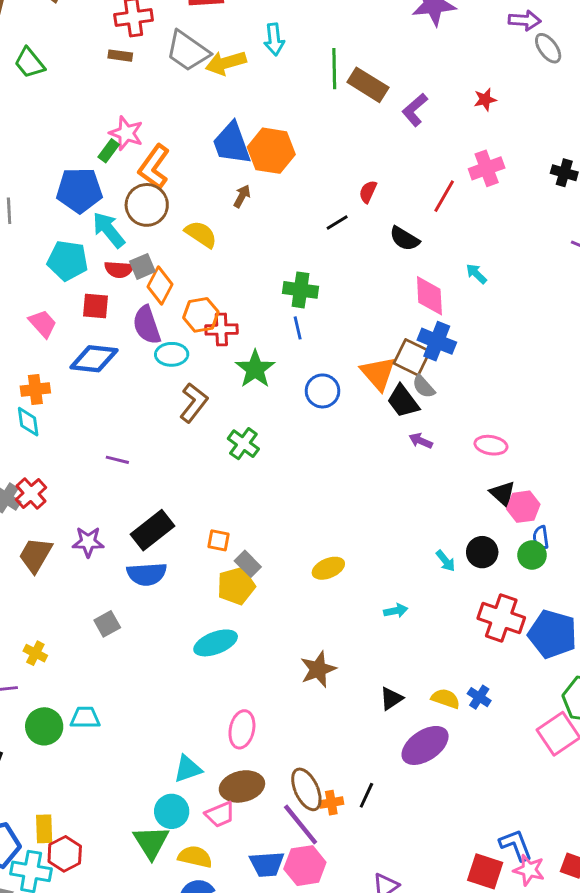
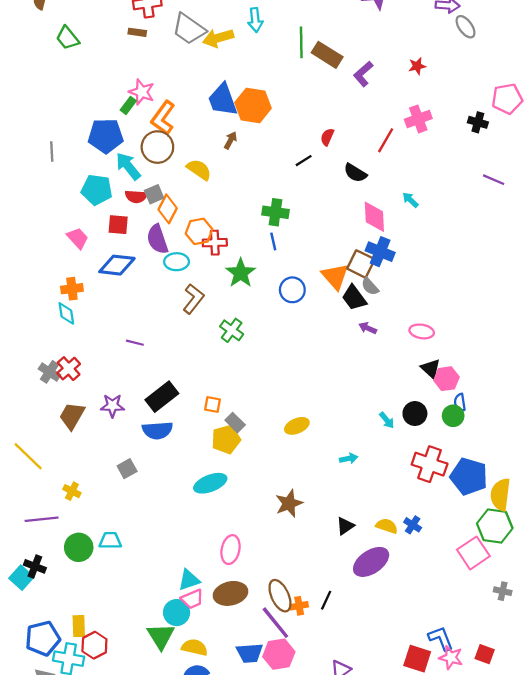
pink trapezoid: (220, 814) -> (192, 599), moved

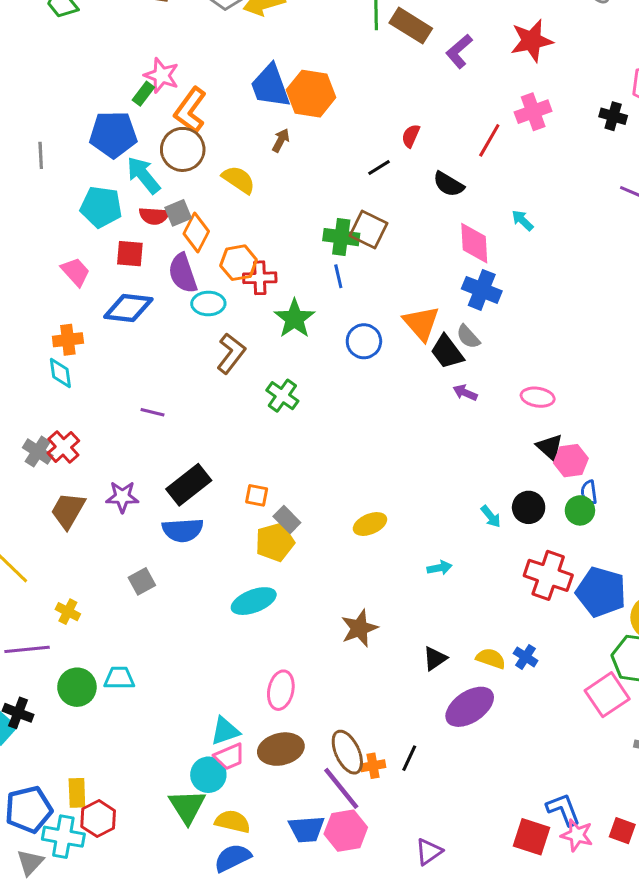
red star: (417, 66) -> (532, 41), size x1.8
brown square: (361, 264) -> (368, 229), moved

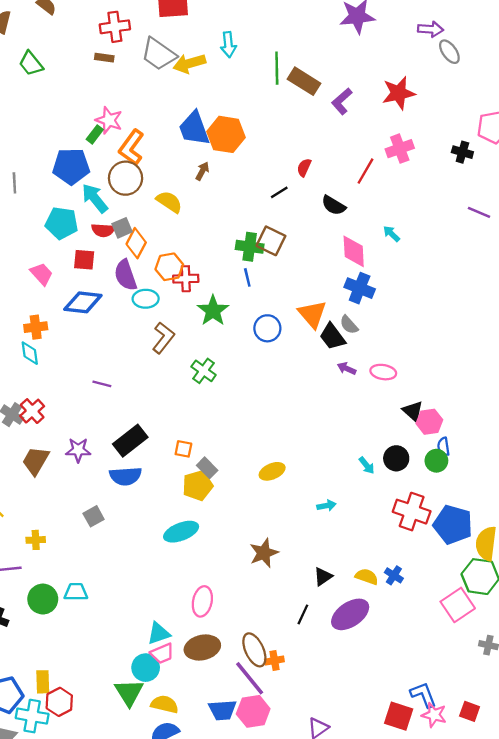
pink ellipse: (538, 397) -> (383, 372), moved
yellow cross: (68, 612) -> (36, 540), turned -30
black line: (409, 758) -> (303, 614), moved

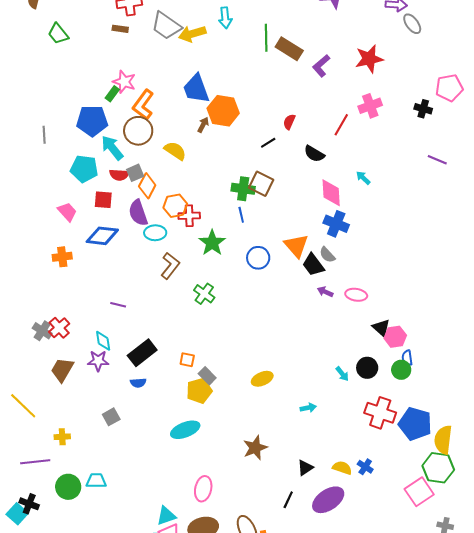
orange hexagon: (226, 134) -> (223, 111), moved
cyan diamond: (30, 353) -> (103, 341), moved
blue semicircle: (126, 476) -> (138, 383), size x0.6

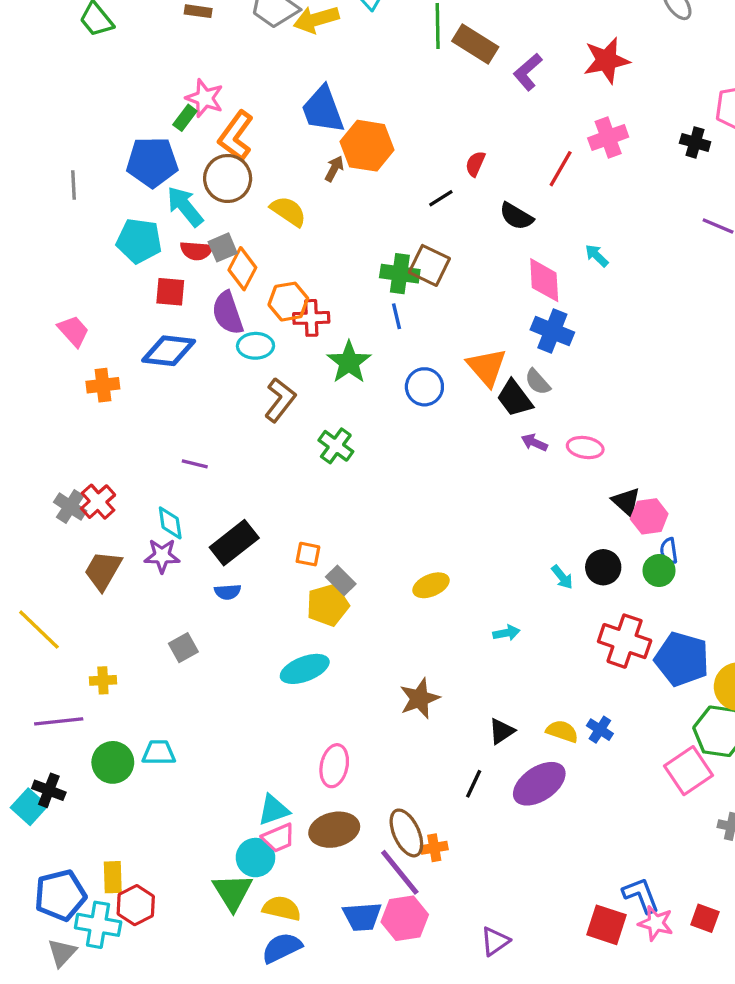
pink trapezoid: (67, 212) -> (73, 331), moved

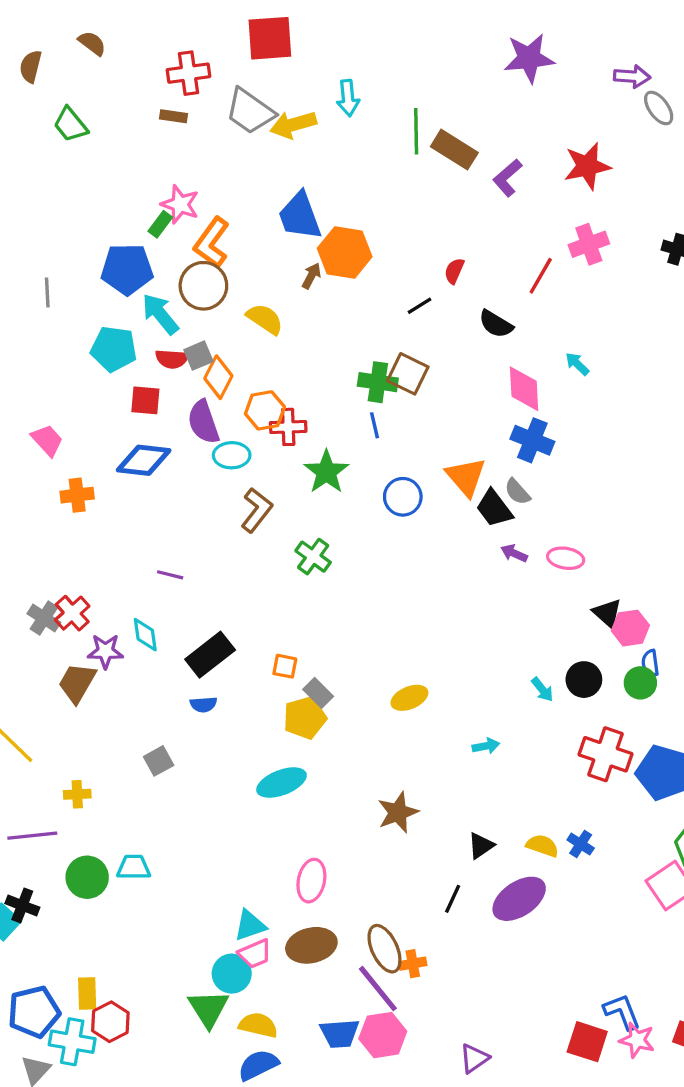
purple star: (162, 556) -> (105, 651), moved

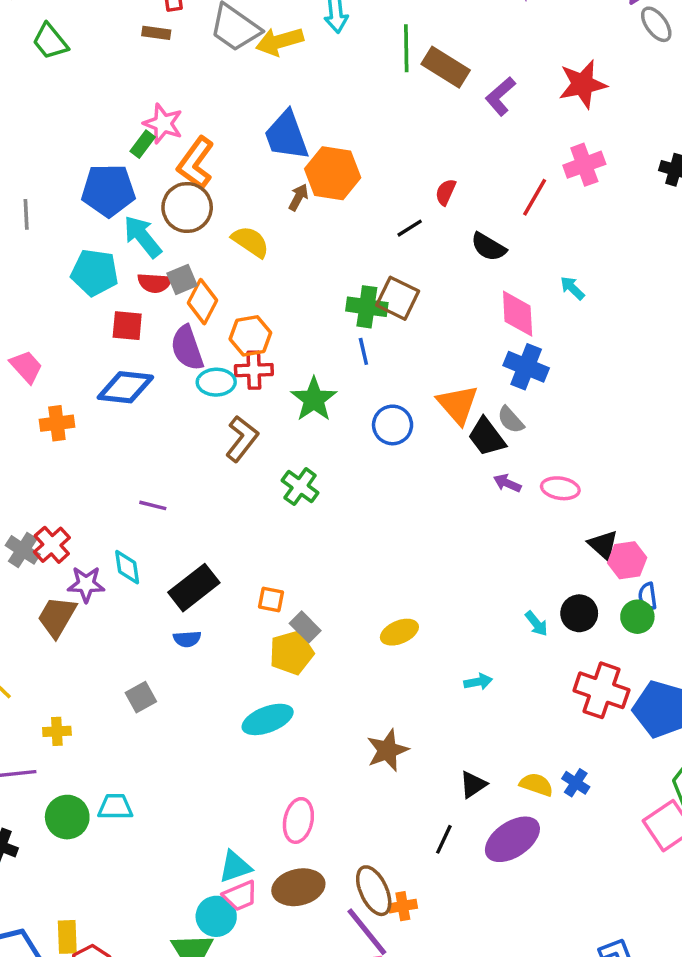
red cross: (288, 427) -> (254, 370), moved

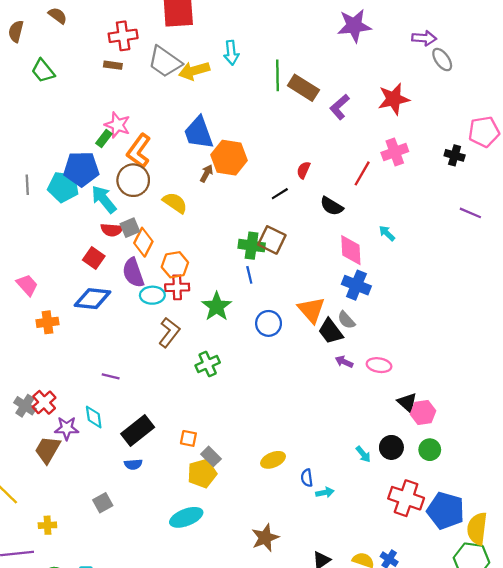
cyan pentagon: (95, 273) -> (63, 187), moved
red square: (127, 326) -> (94, 258), turned 30
green cross: (300, 487) -> (208, 364), turned 30
blue semicircle: (648, 596) -> (307, 478), moved

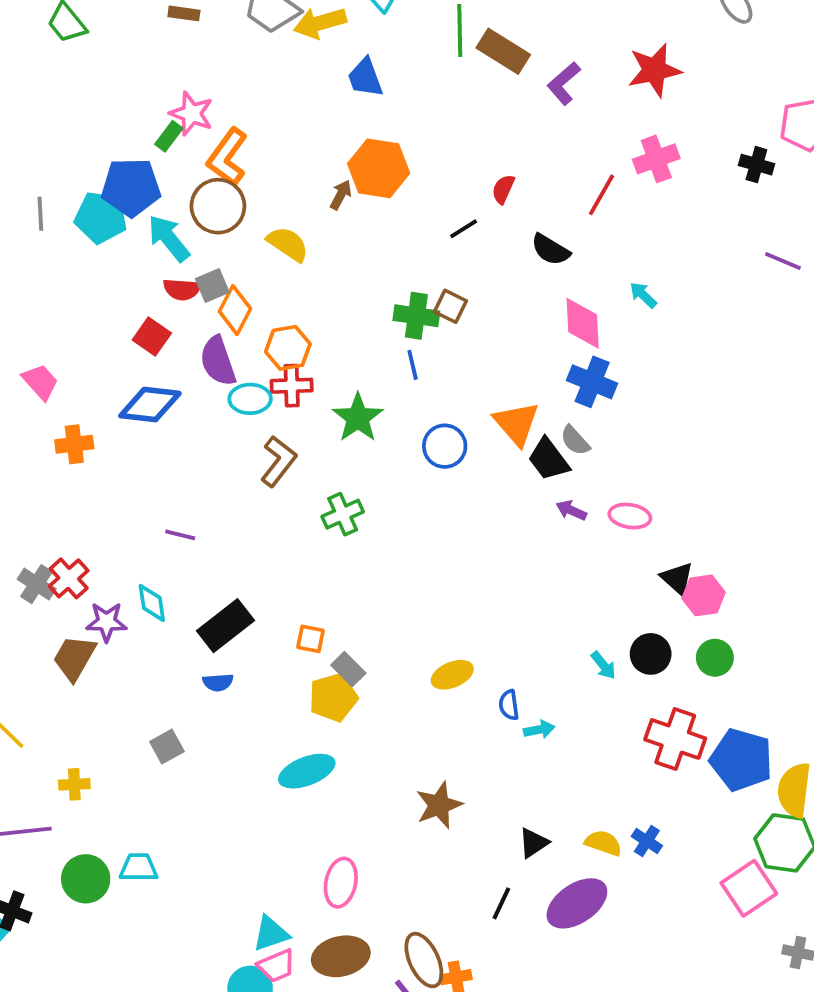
blue trapezoid: (199, 133) -> (365, 78), moved, size x0.7
brown square: (272, 240) -> (450, 306), size x0.7

